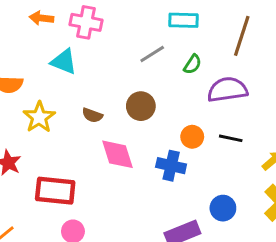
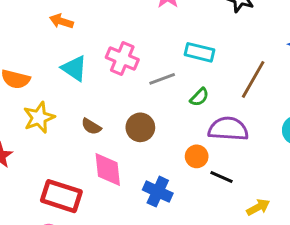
pink cross: (86, 22) -> (122, 59), moved
orange circle: (192, 137) -> (197, 156), moved
red rectangle: (55, 191) -> (61, 196), moved

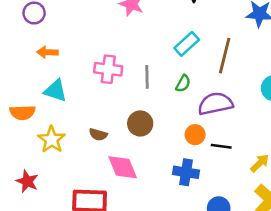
cyan rectangle: (199, 52) -> (187, 44), moved, turned -40
cyan triangle: (74, 68) -> (55, 91), moved
gray line: (162, 79) -> (147, 77), turned -55
blue cross: (158, 192) -> (186, 172), moved

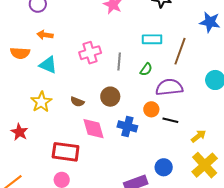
cyan rectangle: (187, 44) -> (152, 39), turned 36
pink cross: (108, 69) -> (90, 53), turned -30
orange semicircle: (22, 112) -> (20, 53), moved
blue cross: (186, 172) -> (127, 126), moved

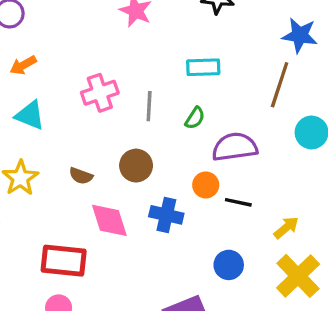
orange arrow: (45, 35) -> (23, 65), turned -35
brown line: (180, 51) -> (280, 85), moved
blue circle: (164, 167) -> (229, 265), moved

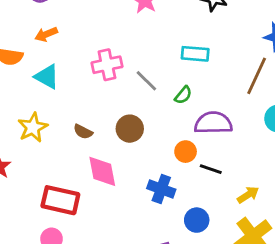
gray line: (149, 106) -> (146, 81), turned -55
blue cross: (166, 215) -> (161, 189), moved

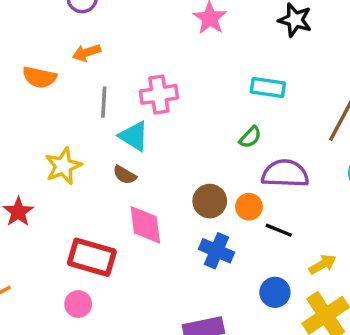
cyan triangle: (47, 77) -> (134, 136), moved
gray line: (146, 81) -> (104, 102), moved, turned 45
brown circle: (130, 129) -> (210, 201), moved
blue circle: (197, 220) -> (275, 292), moved

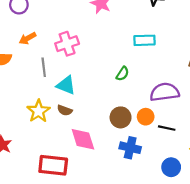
pink cross: (159, 94) -> (67, 44), moved
green semicircle: (250, 137) -> (123, 74), moved
yellow star: (63, 166) -> (38, 111), moved

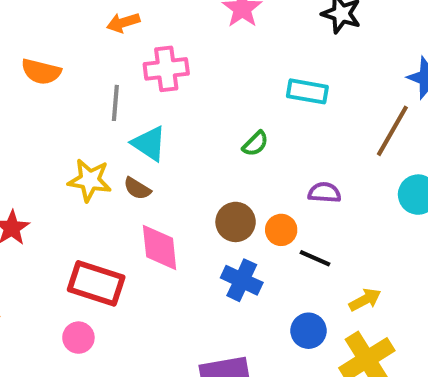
orange arrow: (28, 38) -> (123, 23), moved
purple semicircle: (165, 92) -> (324, 193), size x0.6
yellow star: (38, 111) -> (90, 180), turned 30

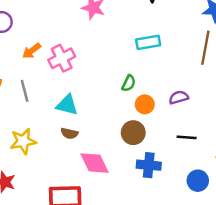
orange arrow: (123, 23) -> (32, 51), moved
gray line: (115, 103) -> (25, 91), moved
yellow star: (90, 180) -> (23, 141), moved
orange circle: (281, 230) -> (145, 104), moved

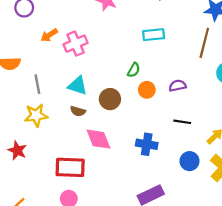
gray line: (25, 91) -> (37, 84), moved
brown circle: (133, 133) -> (110, 99), moved

